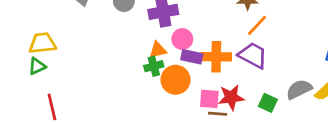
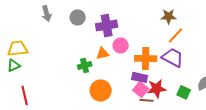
purple rectangle: (192, 57) -> (140, 77), moved
green cross: (154, 66) -> (85, 65), moved
orange circle: (176, 80) -> (101, 90), moved
pink square: (209, 99) -> (141, 89), turned 35

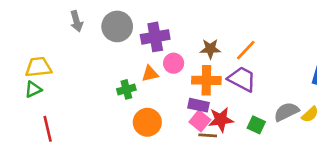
brown star: (169, 16) -> (210, 49), moved
gray circle: (78, 17) -> (117, 26), size x1.5

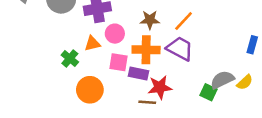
green cross: (126, 89) -> (70, 59), turned -35
pink square: (200, 121) -> (119, 62), moved, turned -30
green square: (256, 125) -> (209, 92), moved

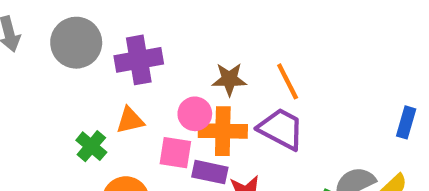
orange line: (184, 21) -> (288, 81), turned -70
pink circle: (115, 34) -> (195, 114), moved

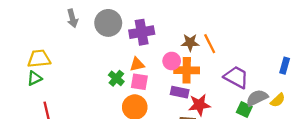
orange line: (288, 81) -> (210, 44), moved
purple trapezoid: (281, 129) -> (236, 77), moved
pink square: (175, 153) -> (139, 82), moved

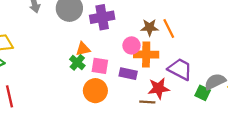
orange triangle: (137, 64) -> (83, 49), moved
purple trapezoid: (236, 77) -> (180, 69), moved
purple rectangle: (180, 92) -> (128, 74), moved

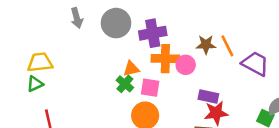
orange cross: (146, 55) -> (165, 59), moved
purple trapezoid: (180, 69) -> (255, 64), moved
purple rectangle: (128, 74) -> (208, 97), moved

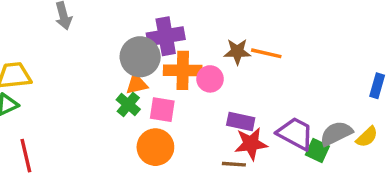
gray circle: (116, 23) -> (140, 57), moved
orange line: (227, 46) -> (266, 53), turned -50
purple trapezoid: (255, 64) -> (295, 133), moved

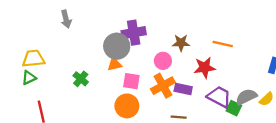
orange line: (266, 53) -> (223, 44), moved
orange cross: (183, 70) -> (163, 86), moved, turned -30
green cross: (128, 104) -> (81, 79), moved
red star: (251, 144) -> (205, 68), moved

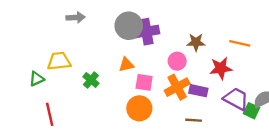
gray arrow: (66, 19) -> (76, 17), turned -78
gray circle: (117, 46) -> (129, 26), moved
yellow trapezoid: (33, 59) -> (59, 61), moved

